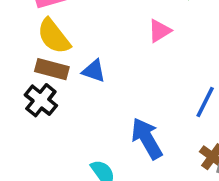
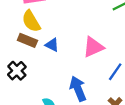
pink triangle: (160, 31) -> (93, 47), moved, size x1.5
black cross: (41, 100) -> (17, 71), moved

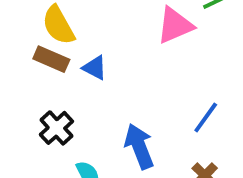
pink triangle: (93, 47) -> (175, 25), moved
black cross: (17, 71) -> (56, 128), moved

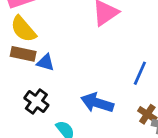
blue triangle: (95, 68) -> (46, 62), moved
blue arrow: (139, 146) -> (97, 103), turned -40

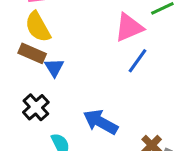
blue triangle: (46, 62) -> (54, 68), turned 30
blue line: (140, 73) -> (137, 61), moved

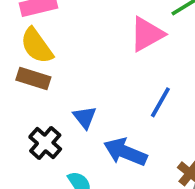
blue line: (137, 61) -> (160, 102), moved
blue triangle: (54, 68) -> (85, 117), moved

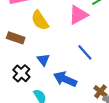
yellow semicircle: (37, 46) -> (40, 20), moved
blue line: (160, 102) -> (85, 52), turned -72

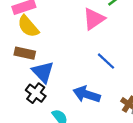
yellow semicircle: (40, 20) -> (28, 26), moved
blue triangle: (43, 60) -> (43, 72), moved, size x1.5

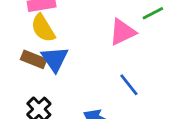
blue triangle: (43, 72) -> (55, 59), moved

